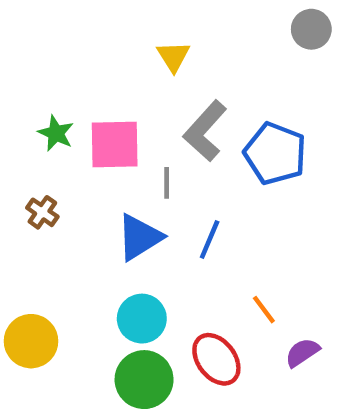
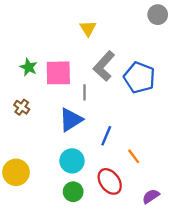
blue line: (210, 239) -> (106, 136), moved
purple semicircle: (302, 352) -> (151, 196), moved
green circle: (144, 380) -> (73, 192), size x0.7

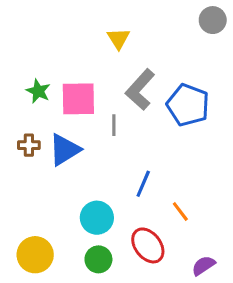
brown cross: (22, 107) -> (29, 145), turned -35
blue triangle: (71, 120) -> (64, 150), moved
yellow circle: (16, 172) -> (35, 255), moved

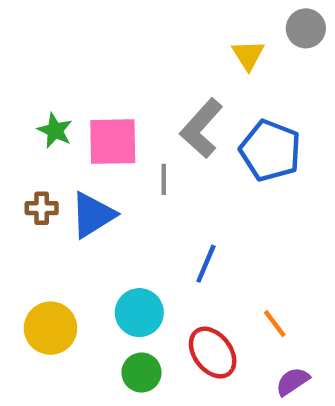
yellow triangle: (119, 39) -> (248, 55), moved
orange line: (180, 212) -> (275, 324), moved
yellow circle: (35, 255) -> (50, 328), moved

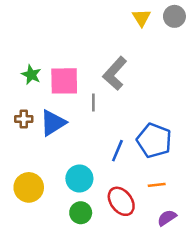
yellow triangle: (248, 55) -> (141, 18), moved
blue pentagon: (270, 150) -> (154, 141), moved
orange line: (275, 324) -> (157, 185), turned -60

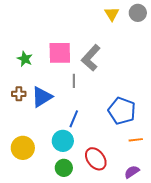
pink square: (64, 81) -> (60, 53), moved
blue line: (117, 151) -> (74, 119), moved
orange line: (157, 185) -> (136, 140), moved

